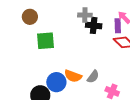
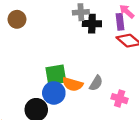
green square: (46, 41) -> (56, 75), moved

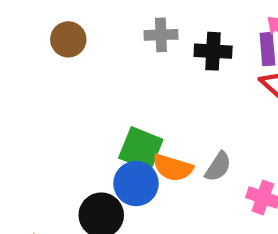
gray cross: (81, 12) -> (161, 35), moved
green square: (56, 75) -> (141, 149), turned 30

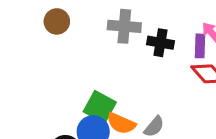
gray cross: (161, 35) -> (124, 26), size x1.4

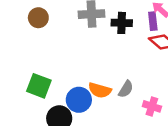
green square: (100, 107) -> (39, 86), moved

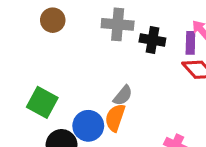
gray semicircle: (126, 89) -> (123, 96), moved
orange semicircle: (100, 90) -> (115, 118), turned 85

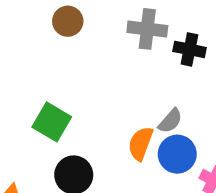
gray semicircle: (123, 96) -> (170, 121), moved
blue circle: (88, 126) -> (177, 154), moved

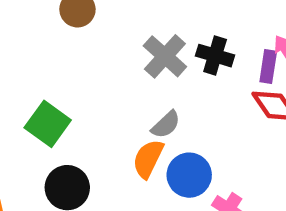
gray cross: (147, 29) -> (165, 56), moved, turned 30
gray semicircle: (170, 121) -> (166, 125), moved

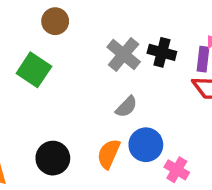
green square: (48, 124) -> (34, 70), moved
orange semicircle: (148, 159) -> (109, 154), moved

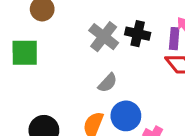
green square: (34, 70) -> (25, 53), turned -32

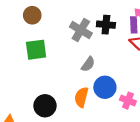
green square: (25, 53) -> (36, 50), moved

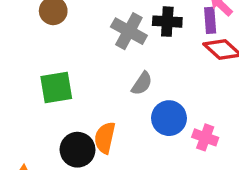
green square: (36, 50) -> (56, 88), moved
orange semicircle: (81, 97) -> (105, 138), moved

